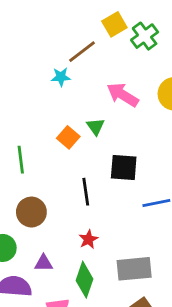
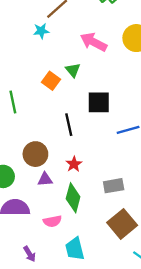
brown circle: (31, 212) -> (35, 154), moved
purple triangle: (44, 263) -> (45, 179), moved
gray rectangle: (134, 269) -> (114, 186), size x0.7

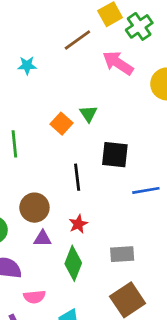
cyan star: (41, 31) -> (27, 65), moved
pink arrow: (93, 42) -> (118, 63), moved
pink semicircle: (52, 221) -> (34, 297), moved

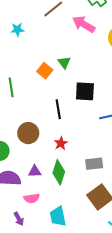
purple triangle: (43, 239) -> (35, 171), moved

